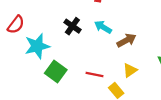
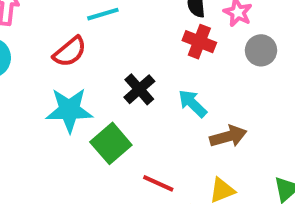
red semicircle: (16, 25) -> (70, 52), moved
green square: (56, 71) -> (111, 143), moved

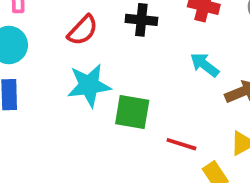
black cross: (139, 89) -> (141, 20), moved, turned -36
green square: (111, 143) -> (132, 112), turned -33

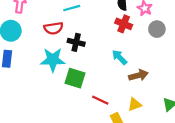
black cross: (141, 20) -> (76, 42), moved
red semicircle: (83, 30) -> (53, 28), turned 30

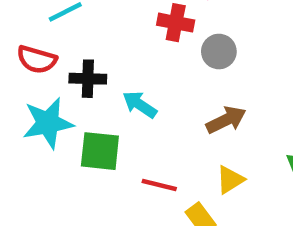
red semicircle: (53, 28) -> (37, 59), turned 36
gray circle: (157, 29) -> (219, 52), moved
cyan arrow: (119, 57) -> (140, 104), moved

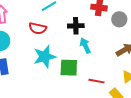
black cross: (88, 79) -> (76, 26), moved
cyan arrow: (140, 104) -> (85, 45), turned 35

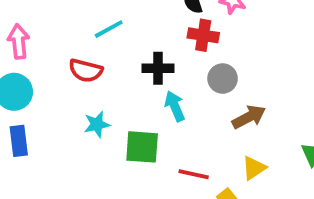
gray circle: (119, 19) -> (223, 79), moved
cyan star: (45, 57) -> (97, 124), size x0.6

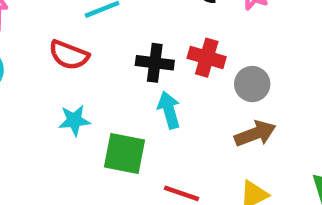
red cross: (203, 35) -> (207, 58), moved
gray circle: (223, 79) -> (252, 84), moved

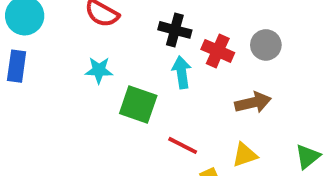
red cross: (207, 58) -> (218, 51), moved
gray circle: (252, 84) -> (266, 45), moved

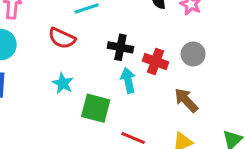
cyan star: (99, 70) -> (63, 83), turned 30
brown arrow: (253, 103) -> (186, 100), turned -116

